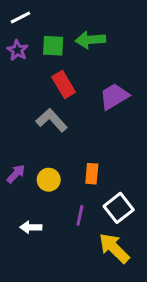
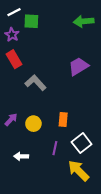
green arrow: (90, 40) -> (84, 21), moved
green square: (53, 46) -> (31, 21), moved
red rectangle: (64, 84) -> (14, 59), moved

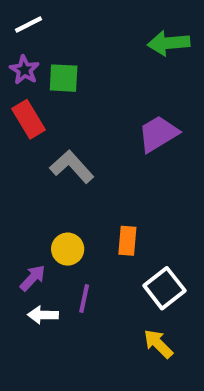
green square: (31, 21) -> (64, 78), moved
purple arrow: (11, 120) -> (33, 278), moved
purple line: (55, 148) -> (84, 298), moved
yellow arrow: (78, 171) -> (158, 344), size x0.7

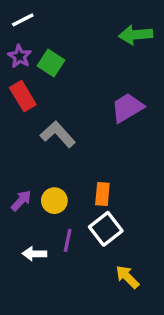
green square: (64, 78) -> (51, 63), turned 30
purple arrow: (33, 278) -> (21, 201), moved
white square: (164, 288) -> (106, 229), moved

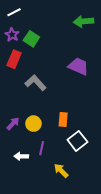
red rectangle: (23, 96) -> (14, 59), turned 54
purple trapezoid: (127, 108) -> (78, 66), turned 55
white square: (106, 229) -> (77, 141), moved
yellow arrow: (127, 277) -> (61, 171), moved

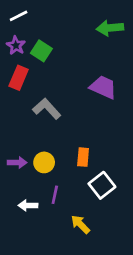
purple arrow: (13, 124) -> (17, 162), turned 48

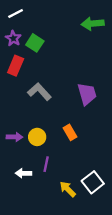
purple trapezoid: (103, 87) -> (87, 94), moved, turned 50
orange rectangle: (83, 157) -> (70, 132), turned -35
white square: (102, 185) -> (93, 182), moved

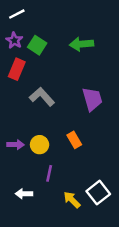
green arrow: (93, 24) -> (81, 44), moved
white arrow: (24, 173) -> (24, 194), moved

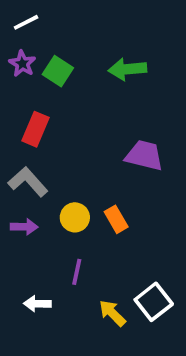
red rectangle: (17, 69) -> (35, 129), moved
gray L-shape: (42, 97) -> (28, 182), moved
purple trapezoid: (92, 99) -> (144, 155), turned -60
yellow circle: (40, 145) -> (75, 217), moved

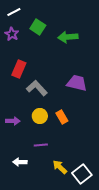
green square: (58, 71) -> (38, 27), moved
gray L-shape: (28, 182) -> (37, 88), moved
purple line: (77, 272) -> (41, 145), turned 72
white square: (154, 302) -> (82, 174), moved

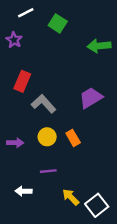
white line: (14, 12) -> (26, 13), moved
green square: (38, 27) -> (58, 23), moved
green arrow: (68, 37) -> (99, 46), moved
purple trapezoid: (77, 83) -> (91, 98), turned -45

